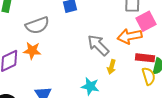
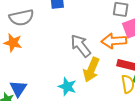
yellow arrow: (111, 67) -> (91, 70), size x1.6

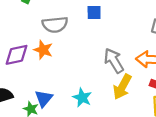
cyan star: (67, 87) -> (82, 98), moved

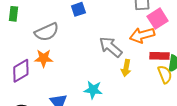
yellow arrow: (122, 87) -> (126, 68), size x0.7

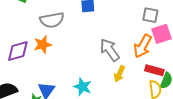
orange arrow: (142, 35) -> (143, 46), turned -60
orange star: (44, 58) -> (43, 45), turned -30

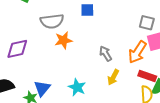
orange star: (43, 45) -> (63, 40), moved
gray arrow: (110, 50) -> (106, 54), size x0.7

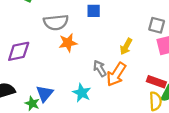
orange arrow: (137, 52) -> (116, 74), moved
gray arrow: (106, 54) -> (100, 68), moved
yellow arrow: (113, 77) -> (126, 47), moved

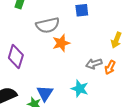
purple diamond: (19, 51) -> (16, 56), turned -55
gray arrow: (100, 68) -> (94, 64), turned -70
orange arrow: (116, 74) -> (110, 67), size x0.6

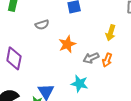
gray semicircle: (48, 25) -> (42, 25), size x0.6
orange star: (61, 43) -> (67, 44), moved

